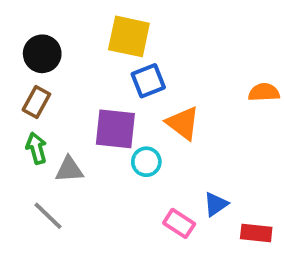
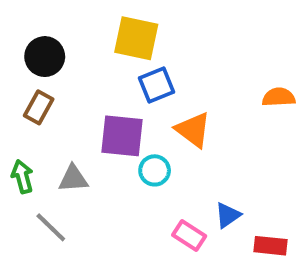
green arrow: (36, 148) -> (22, 177), moved

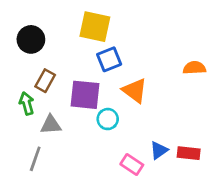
brown rectangle: (39, 107) -> (45, 81), moved
green arrow: (22, 177) -> (27, 103), moved
gray line: (51, 227) -> (35, 159), turned 65
red rectangle: (271, 246) -> (189, 153), moved

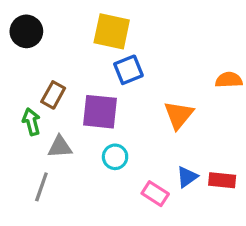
black circle: (31, 39) -> (26, 31), moved
orange triangle: (135, 91) -> (179, 115), moved, turned 32
cyan circle: (108, 119) -> (115, 157), moved

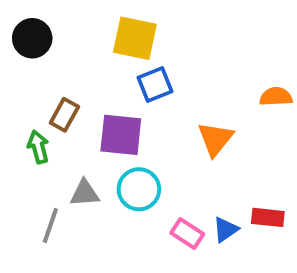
gray triangle: (60, 147) -> (85, 193), moved
cyan circle: (115, 157) -> (139, 189), size x1.4
blue triangle: (187, 177) -> (225, 230), moved

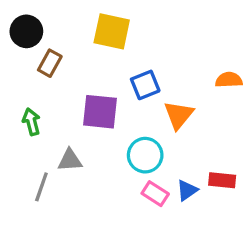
blue square: (155, 85) -> (145, 85), moved
brown rectangle: (64, 115) -> (50, 63), moved
cyan circle: (139, 189) -> (145, 155), moved

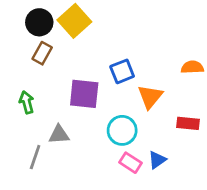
black circle: (26, 31) -> (39, 22), moved
yellow square: (112, 31) -> (74, 21), moved, turned 36
red rectangle: (222, 180) -> (188, 123), moved

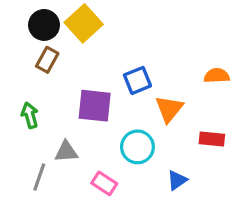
pink rectangle: (131, 163) -> (104, 183), moved

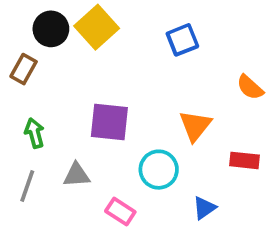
brown rectangle: (47, 60) -> (24, 69), moved
orange semicircle: (217, 76) -> (250, 87), turned -135
blue square: (137, 80) -> (182, 40), moved
gray line: (39, 177) -> (27, 186), moved

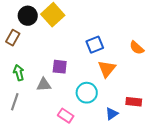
blue square: (182, 40) -> (95, 45), moved
purple square: (109, 122) -> (60, 67), size x0.7
red rectangle: (245, 160) -> (134, 102), moved
gray triangle: (76, 175) -> (44, 85), moved

